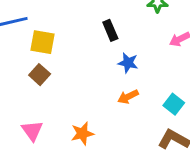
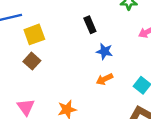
yellow square: (43, 42) -> (34, 34), turned -30

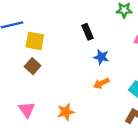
yellow square: (34, 34) -> (35, 41), turned 30

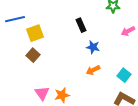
yellow square: (35, 41) -> (35, 33), turned -30
pink triangle: (27, 110) -> (42, 93), moved

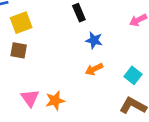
brown square: (33, 55) -> (19, 50), turned -32

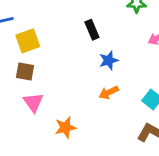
blue star: (94, 40) -> (109, 60), turned -30
pink triangle: (30, 98) -> (33, 102), moved

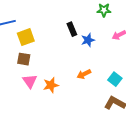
blue star: (109, 60) -> (88, 40), moved
orange star: (65, 127) -> (51, 85), moved

